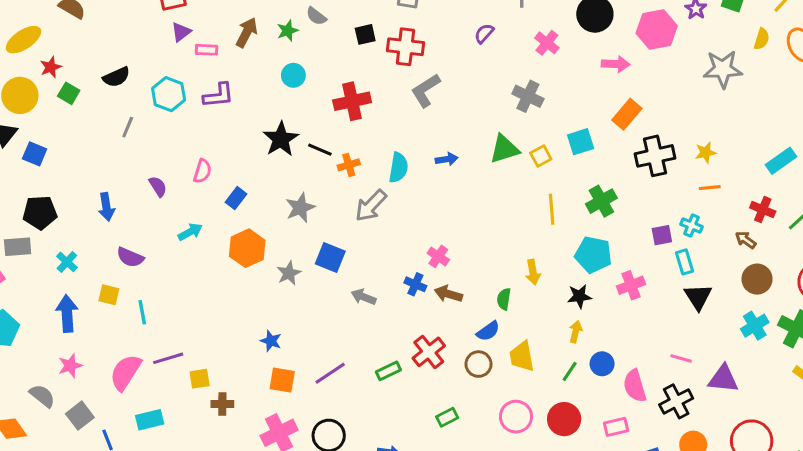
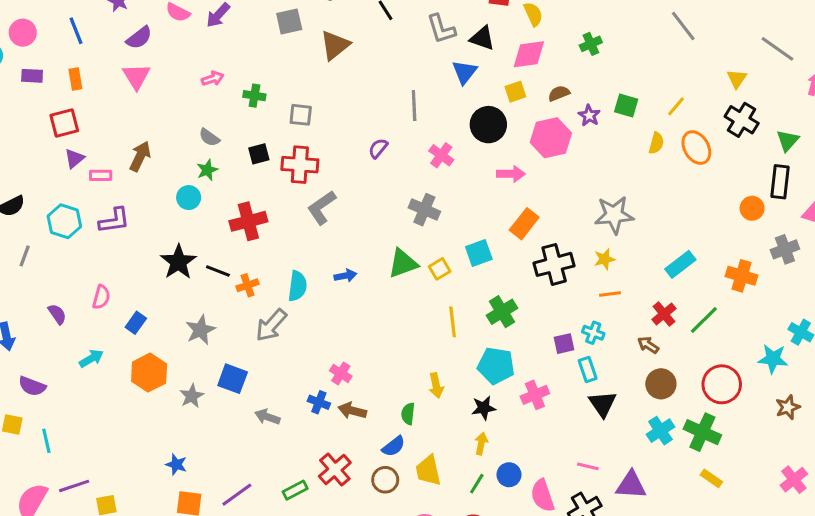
green star: (288, 31) -> (207, 170), moved
gray star: (723, 69) -> (614, 215), moved
red cross: (763, 210) -> (664, 314), turned 30

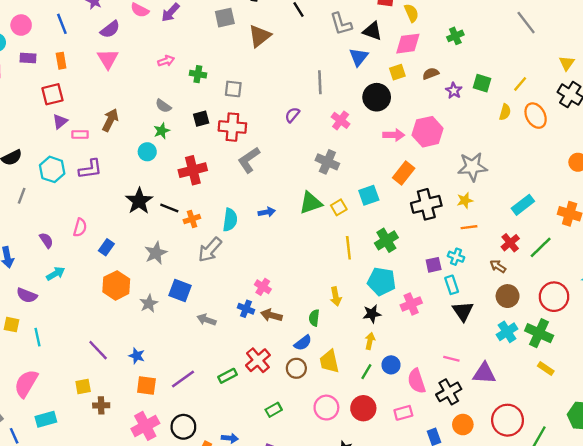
pink hexagon: (551, 138) -> (428, 132), moved
cyan arrow: (91, 358) -> (56, 274), moved
purple line: (74, 486) -> (98, 350), moved, turned 65

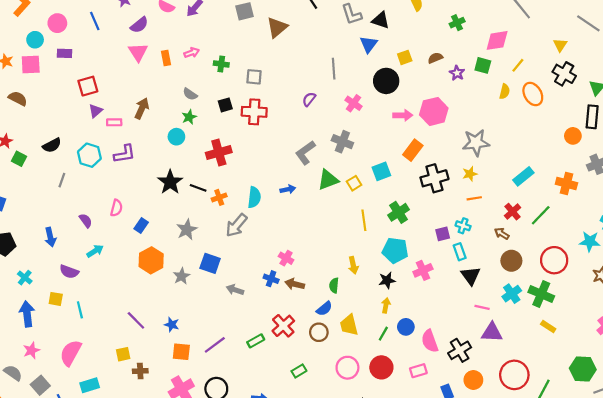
pink diamond: (408, 44) -> (497, 40), moved
orange rectangle: (61, 61) -> (166, 58), moved
gray L-shape: (249, 160) -> (305, 153), moved
pink line: (451, 359) -> (482, 307), moved

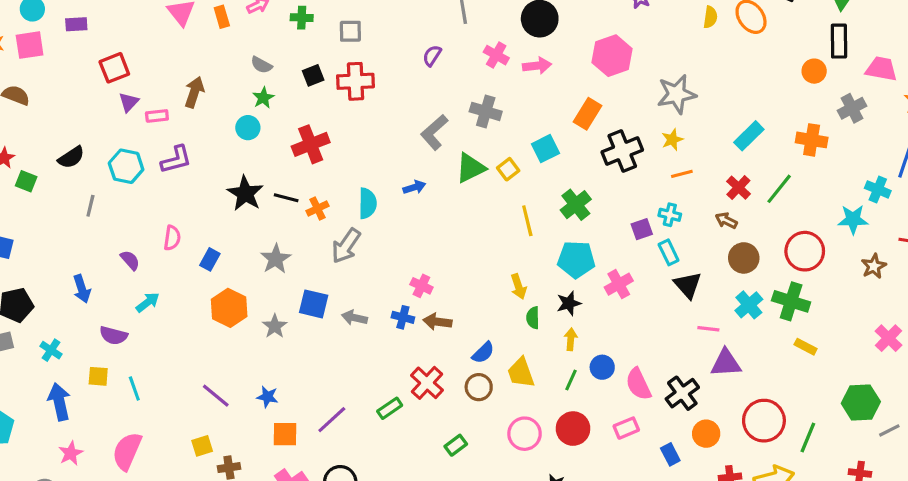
pink arrow: (403, 115) -> (537, 66), moved
green semicircle: (334, 285) -> (533, 318), moved
gray arrow: (235, 290) -> (354, 318), moved

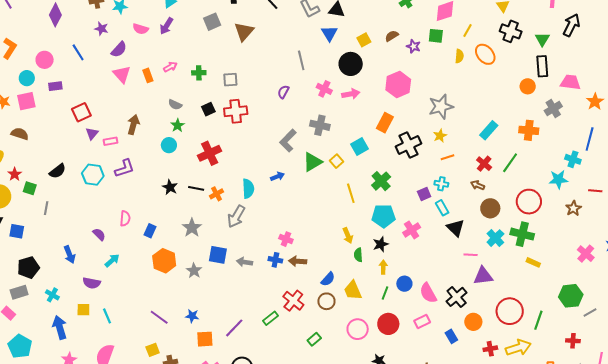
black star: (245, 193) -> (170, 187), size x0.7
gray line: (90, 206) -> (46, 208), moved

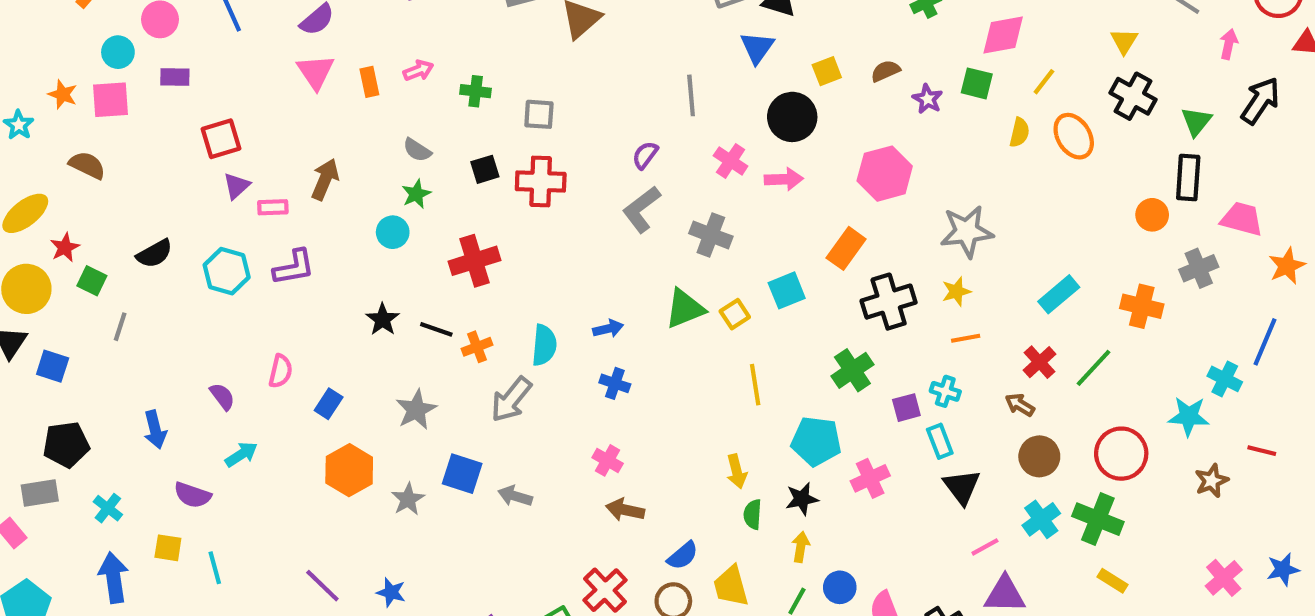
gray L-shape: (288, 141) -> (641, 209), moved
green cross: (381, 181) -> (852, 370), moved
pink line: (471, 255) -> (985, 547), turned -40
blue cross: (275, 260) -> (615, 383), moved

